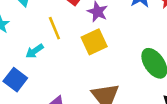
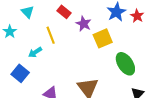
yellow square: (94, 42) -> (103, 38), moved

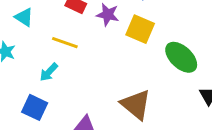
yellow line: (51, 35) -> (65, 43), turned -36
yellow square: (103, 38) -> (140, 29), turned -30

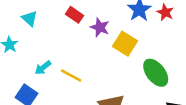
yellow line: (65, 43) -> (71, 75), moved

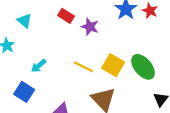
yellow square: (125, 44) -> (113, 65), moved
yellow line: (71, 75) -> (83, 67), moved

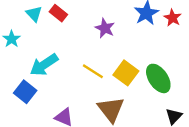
red rectangle: (66, 16) -> (58, 13), moved
cyan arrow: (39, 66) -> (44, 65), size x1.6

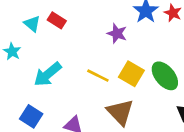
purple star: (105, 28) -> (117, 33), moved
blue square: (25, 92) -> (31, 116), moved

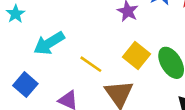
yellow line: (98, 76) -> (91, 64), moved

